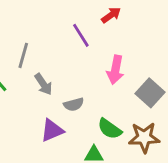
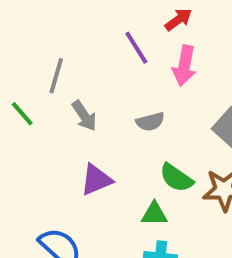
pink arrow: (115, 70) -> (184, 66), moved
gray semicircle: (74, 104) -> (150, 122), moved

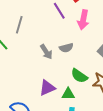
gray arrow: (84, 116) -> (46, 52), moved
purple triangle: (96, 180) -> (47, 88), moved

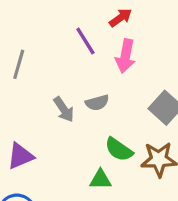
purple triangle: (47, 88) -> (20, 156), moved

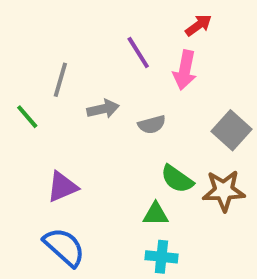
red arrow: (120, 18) -> (198, 25), moved
gray arrow: (64, 109) -> (103, 109), moved, turned -68

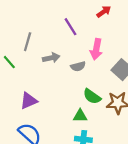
pink arrow: (185, 70) -> (96, 49), moved

